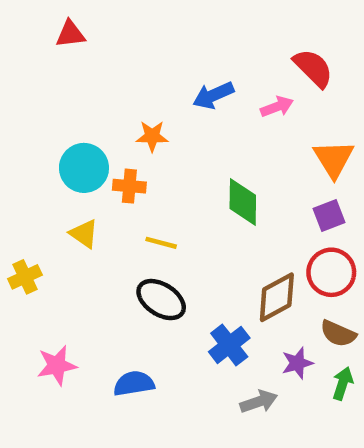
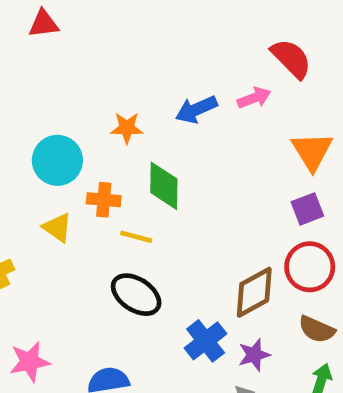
blue arrow: (213, 95) -> (196, 109), moved
orange cross: (129, 186) -> (104, 200), moved
green diamond: (243, 202) -> (164, 186), moved
purple star: (297, 363) -> (254, 355), moved

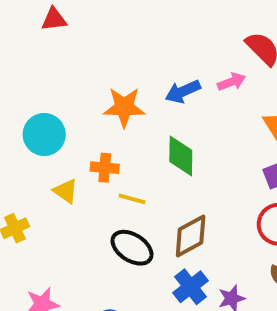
orange star: (127, 128) -> (124, 107), size x1.5
cyan circle: (57, 160) -> (44, 134), moved
green diamond: (164, 186) -> (181, 156), moved
brown diamond: (254, 292) -> (191, 236), moved

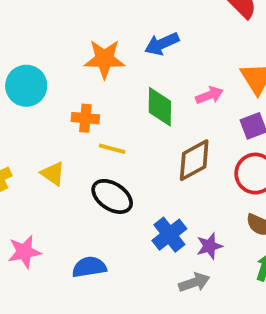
pink arrow: (232, 82) -> (209, 95), moved
yellow triangle: (66, 191) -> (53, 174), moved
brown diamond: (191, 236) -> (194, 160), moved

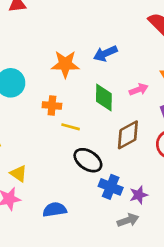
yellow triangle: (53, 174) -> (19, 174), moved
black ellipse: (112, 196) -> (88, 160), moved
blue cross: (169, 235) -> (111, 187), turned -30

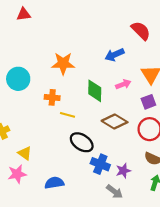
blue arrow: (105, 53) -> (115, 55), moved
brown diamond: (128, 135) -> (115, 121), turned 60
gray arrow: (128, 220) -> (115, 192), turned 56

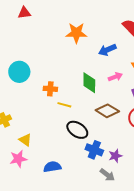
orange star: (63, 63) -> (76, 33), moved

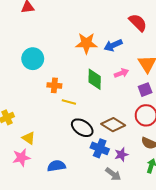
orange star: (76, 33) -> (86, 43), moved
cyan circle: (19, 72) -> (33, 59), moved
brown diamond: (107, 111) -> (113, 125), moved

